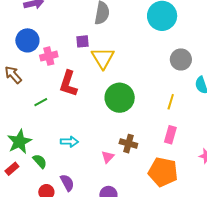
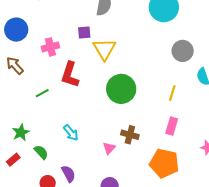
blue circle: (27, 40) -> (16, 30), moved
green star: (19, 142) -> (21, 132), size x0.7
cyan arrow: (69, 142) -> (71, 133), turned 48

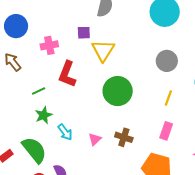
gray circle: (183, 51) -> (167, 61), moved
green star: (21, 132) -> (44, 115), moved
pink triangle: (109, 148) -> (95, 139), moved
green semicircle: (41, 152) -> (34, 150), size x1.8

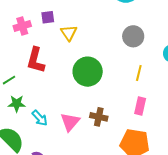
pink cross: (49, 45) -> (22, 26), moved
yellow triangle: (103, 50) -> (69, 33), size x0.7
green star: (44, 115) -> (17, 104), turned 30
pink triangle: (95, 139) -> (70, 122), size x1.5

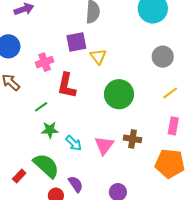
purple square: (48, 17) -> (76, 42), size x1.5
pink cross: (22, 26) -> (45, 62), moved
yellow line: (139, 73) -> (170, 93), turned 42

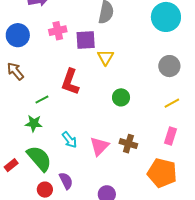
pink cross: (45, 62) -> (58, 31), moved
green circle: (119, 94) -> (121, 97), size x0.6
green star: (50, 130) -> (34, 123), moved

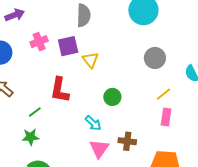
pink rectangle: (171, 136) -> (166, 117), moved
cyan arrow: (69, 140) -> (93, 123), moved

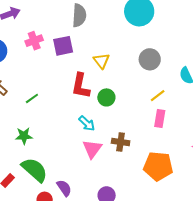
yellow triangle: (90, 60) -> (101, 61), moved
red L-shape: (60, 90) -> (81, 86), moved
green line: (35, 112) -> (32, 98), moved

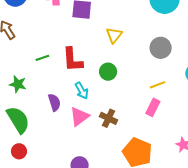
red L-shape: (81, 86) -> (72, 60), moved, turned -32
green line: (32, 98) -> (42, 58), moved
purple semicircle: (64, 188) -> (54, 102), moved

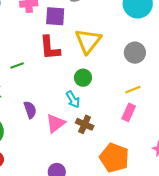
yellow triangle: (114, 35) -> (88, 41), size x1.6
red L-shape: (72, 60) -> (50, 48), moved
cyan arrow: (82, 91) -> (73, 99), moved

